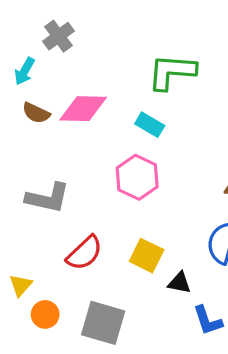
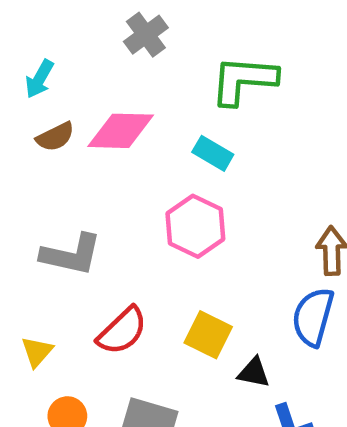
gray cross: (58, 36) -> (146, 35), moved
brown semicircle: (36, 113) -> (55, 137), turned -52
yellow triangle: (21, 285) -> (37, 352), moved

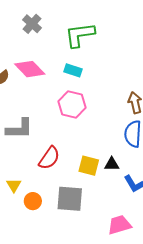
pink diamond: (121, 131) -> (30, 69), turned 56
yellow square: (208, 335) -> (89, 166), moved
yellow triangle: (37, 352) -> (14, 185), moved

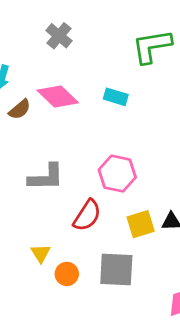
green L-shape: (80, 35) -> (152, 46), moved
pink hexagon: (72, 105) -> (117, 174), moved
yellow square: (89, 166) -> (141, 224), turned -30

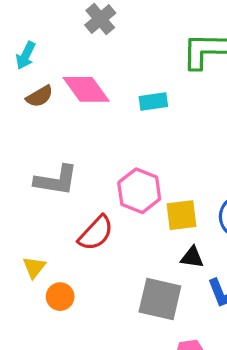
cyan rectangle: (116, 97) -> (153, 102), turned -35
yellow square: (141, 224) -> (182, 215), moved
gray square: (116, 270) -> (160, 299), moved

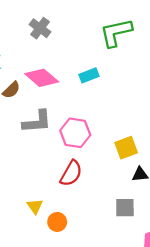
gray L-shape: (56, 180) -> (37, 122), moved
pink hexagon: (139, 191) -> (75, 133), moved
gray square: (160, 299) -> (125, 208), size x0.7

